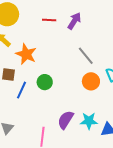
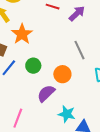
orange circle: (91, 81) -> (62, 74), moved
purple semicircle: (66, 120) -> (46, 93), moved

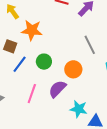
orange star: (22, 34) -> (32, 30), turned -30
pink line: (18, 118) -> (32, 94), moved

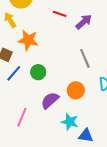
orange circle: (73, 69) -> (76, 90), moved
pink line: (32, 94) -> (22, 117), moved

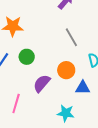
cyan star: (70, 122) -> (66, 113), moved
blue triangle: (86, 136) -> (83, 88), moved

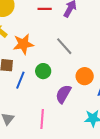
gray line: (71, 37) -> (64, 46), moved

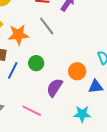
gray line: (64, 46) -> (47, 26), moved
pink line: (42, 119) -> (32, 111), turned -72

